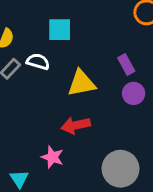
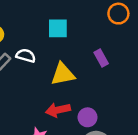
cyan square: (60, 30) -> (58, 28), moved
purple circle: (134, 93) -> (88, 117), moved

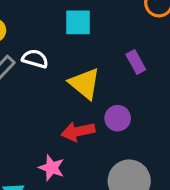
yellow triangle: (63, 74) -> (85, 84), turned 50
purple circle: (88, 117) -> (118, 118), moved

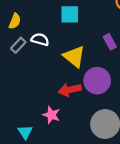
purple circle: (118, 118) -> (97, 81), size x1.5

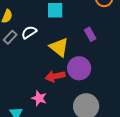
white semicircle: (40, 39) -> (29, 32), turned -49

